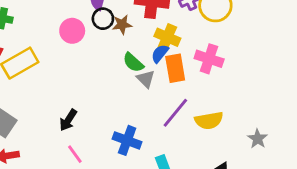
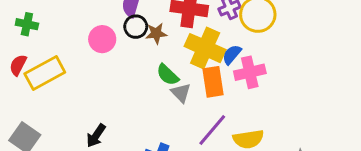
yellow cross: (167, 37) -> (205, 48), size x1.4
blue semicircle: (160, 54) -> (232, 55), moved
pink cross: (209, 59) -> (250, 72), turned -32

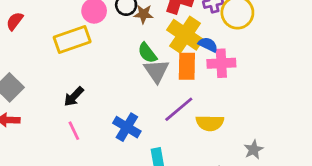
blue semicircle: (232, 55) -> (208, 45), turned 66
yellow rectangle: (45, 73) -> (72, 39), moved
gray triangle: (181, 93) -> (156, 71), size x1.4

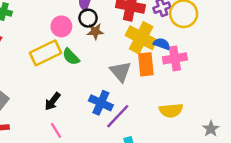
brown star: (143, 14) -> (95, 31), moved
green semicircle: (147, 53) -> (71, 57), moved
purple line: (179, 109) -> (118, 116), moved
blue cross: (127, 127) -> (101, 103), moved

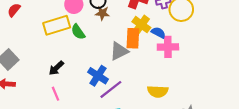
yellow cross: (141, 38) -> (141, 25), size x0.7
orange rectangle: (146, 64) -> (133, 38), moved
gray triangle: (120, 71) -> (119, 51), turned 36

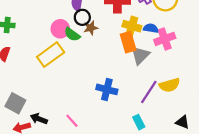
green semicircle: (78, 32) -> (72, 34), moved
gray triangle: (119, 51) -> (140, 55), moved
black arrow: (56, 68) -> (39, 119), moved, turned 84
purple line: (111, 89) -> (149, 92), moved

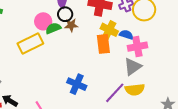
green semicircle: (72, 34) -> (53, 28), turned 112
gray triangle: (140, 55) -> (133, 67), moved

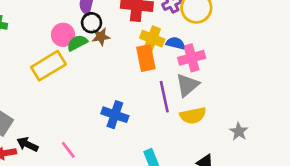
purple line: (115, 93) -> (164, 97), moved, turned -50

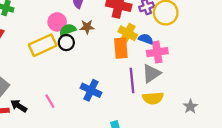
black circle: (91, 23) -> (66, 43), moved
gray star: (239, 131) -> (190, 107), moved
pink line: (68, 150) -> (50, 101), moved

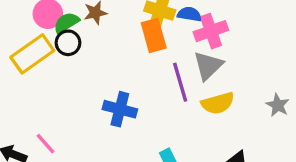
pink line: (50, 101) -> (46, 144), moved

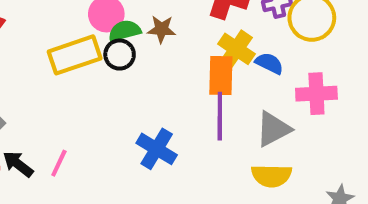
pink cross: (211, 31) -> (316, 94), moved
purple line: (180, 82) -> (220, 116), moved
pink line: (46, 144) -> (59, 163), turned 50

